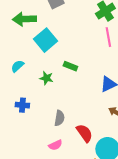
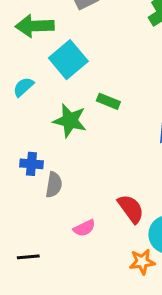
cyan semicircle: (17, 66) -> (23, 87), moved
green star: (46, 78) -> (70, 121), size x1.5
gray semicircle: (59, 118) -> (54, 185), moved

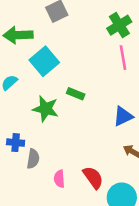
pink semicircle: (84, 228) -> (59, 179), moved, turned 112

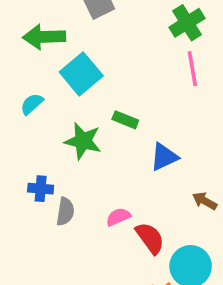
blue triangle: (123, 116) -> (164, 157), moved
pink semicircle: (59, 179) -> (118, 217), moved, turned 70

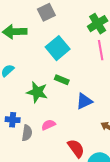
cyan square: (81, 74) -> (58, 48), moved
pink semicircle: (118, 217) -> (48, 125), moved

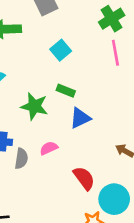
cyan square: (58, 48) -> (61, 50), size x0.7
blue triangle: (84, 101) -> (80, 118), moved

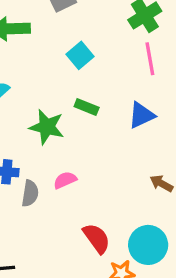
blue triangle: (80, 118) -> (141, 115), moved
red semicircle: (84, 178) -> (97, 238), moved

